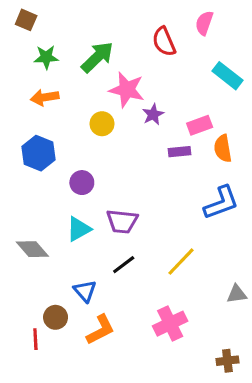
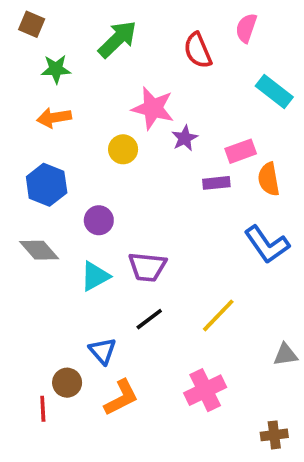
green arrow: (97, 57) -> (117, 39), moved
blue L-shape: (221, 203) -> (267, 245), turned 75
gray diamond: (32, 249) -> (39, 250), moved

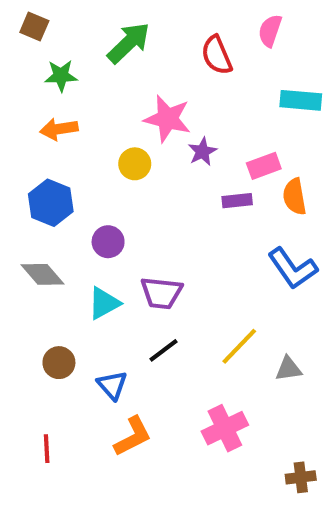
cyan rectangle: (274, 91) -> (301, 100), turned -33
gray triangle: (285, 355) -> (288, 369), moved
brown circle: (67, 383) -> (59, 363), moved

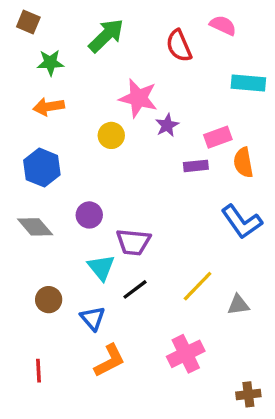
pink semicircle: (270, 31) -> (223, 25), turned 96
purple circle: (108, 242) -> (89, 215), moved
cyan triangle: (104, 303) -> (101, 267), moved, turned -40

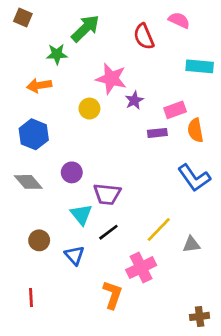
green star: (50, 63) -> (57, 54), moved
pink cross: (186, 354) -> (141, 268), moved
orange L-shape: (110, 361) -> (113, 295), moved, turned -44

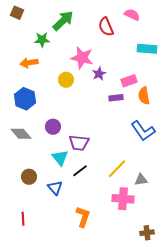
pink cross: (141, 268) -> (123, 199), moved, turned 30

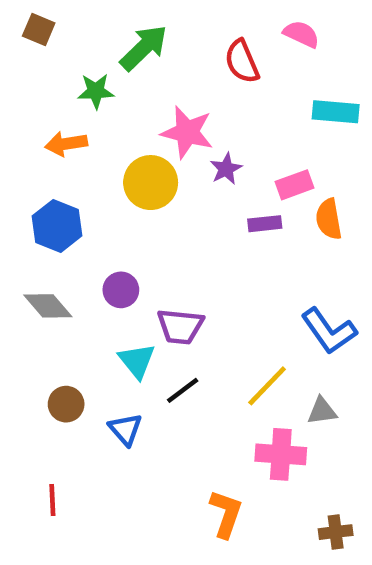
yellow circle: (66, 80) -> (151, 183), size x1.5
blue L-shape: (143, 131) -> (329, 331), moved
orange L-shape: (83, 217) -> (226, 514), moved

